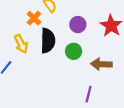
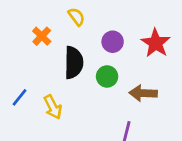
orange cross: (34, 18) -> (42, 36), moved
yellow arrow: (21, 44) -> (53, 107), moved

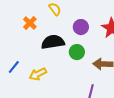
black semicircle: (74, 63) -> (53, 42), turned -100
yellow arrow: (53, 107) -> (38, 74), turned 90

